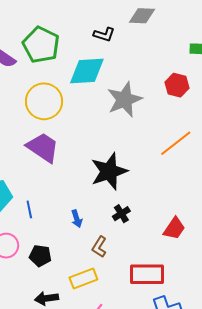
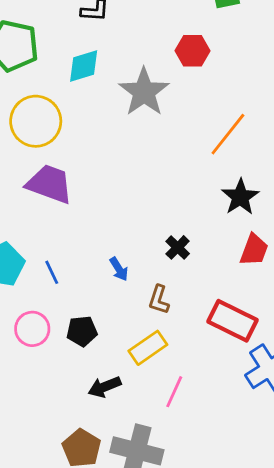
cyan diamond: (87, 71) -> (84, 66), size x0.7
red hexagon: (177, 85) -> (193, 51), moved
black star: (109, 171) -> (240, 197), moved, size x0.7
red rectangle: (147, 274) -> (233, 321), turned 40

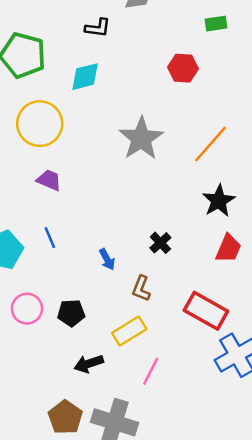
gray star: (144, 92) -> (141, 138), moved
purple trapezoid: (50, 184) -> (49, 180), size x0.6
blue line: (52, 272) -> (50, 238), moved

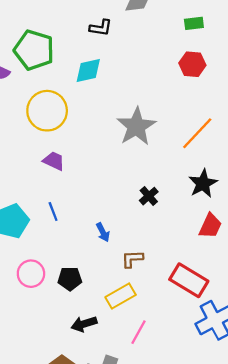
green rectangle: (216, 24) -> (194, 23), moved
red hexagon: (183, 68) -> (192, 64), moved
black cross: (160, 243) -> (149, 196), moved
brown L-shape: (141, 288) -> (132, 259), turned 65

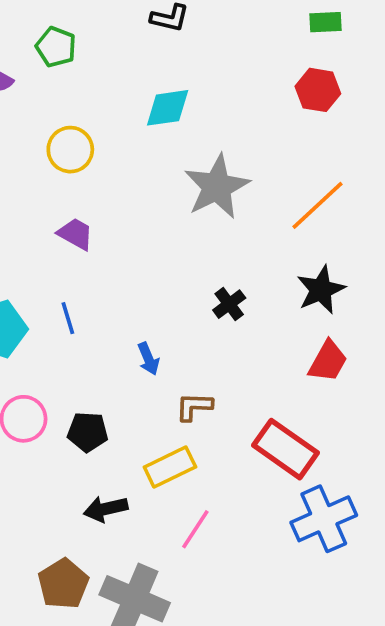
green pentagon: (34, 50) -> (56, 47), size x0.6
cyan diamond: (88, 70) -> (168, 108), moved
yellow circle: (47, 111) -> (70, 150), size x0.7

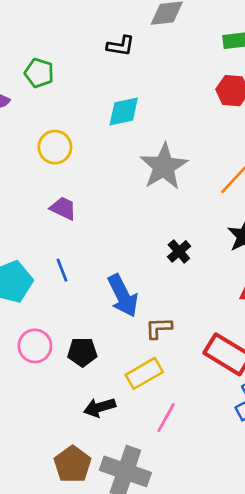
blue arrow: (148, 359) -> (123, 296), size x1.8

